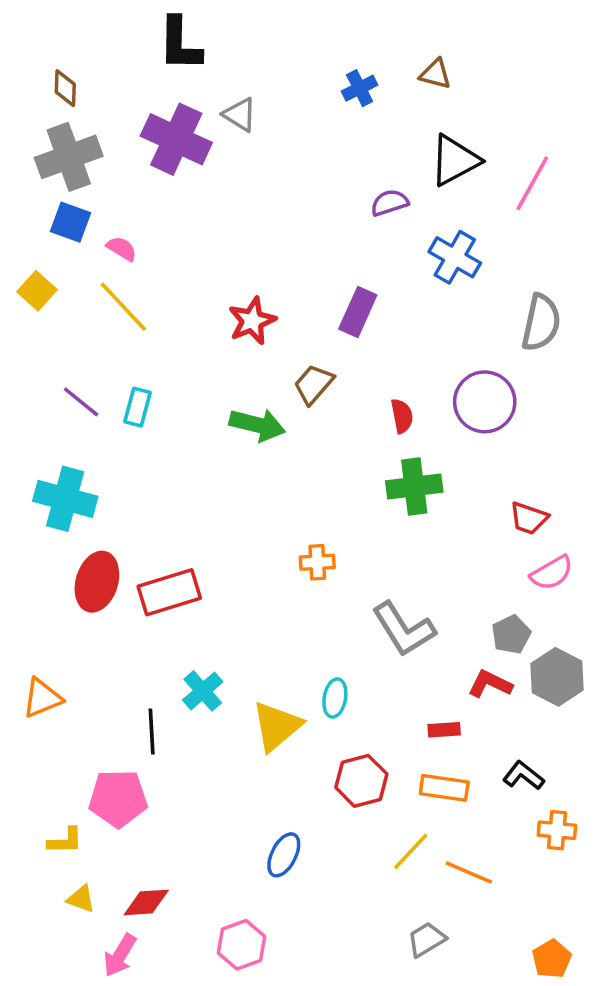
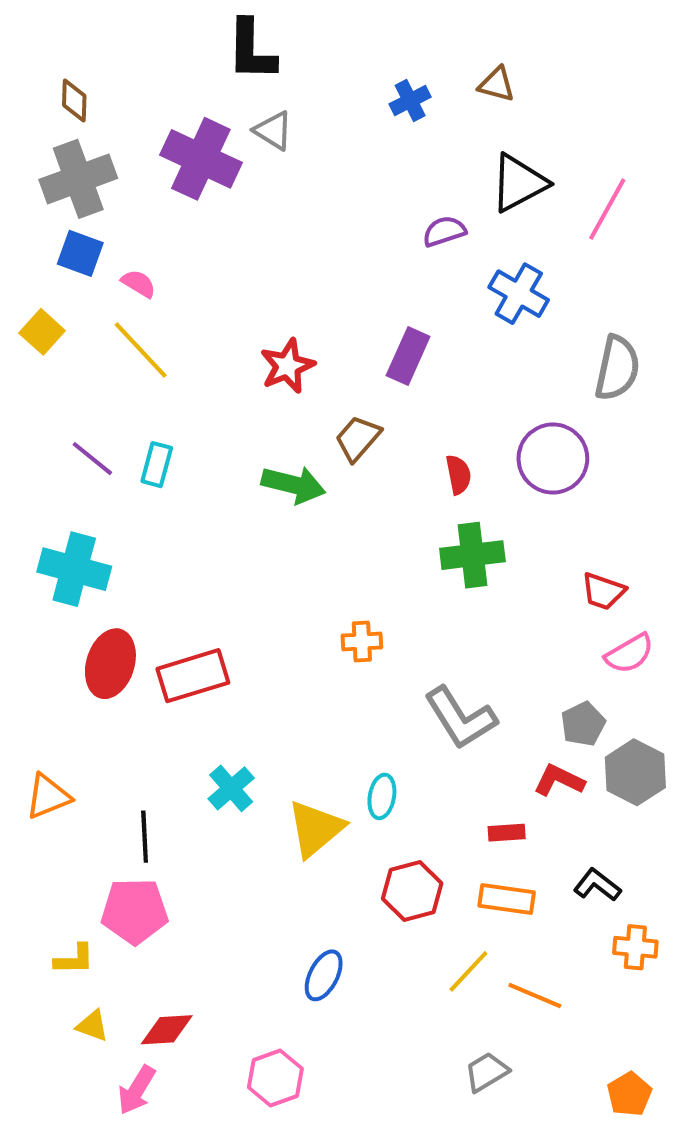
black L-shape: (180, 44) -> (251, 50), moved
black line: (152, 731) -> (145, 837), moved

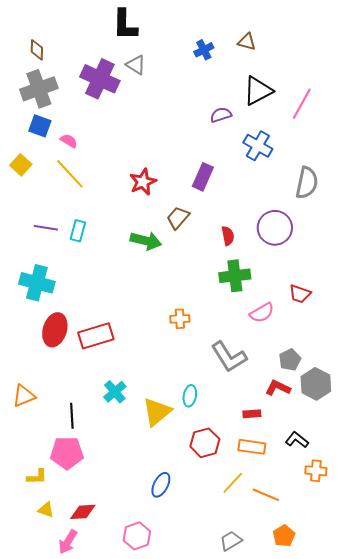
purple line: (92, 459) -> (46, 228), turned -30
pink semicircle: (629, 654) -> (262, 313), moved
gray trapezoid: (487, 1072) -> (231, 541), moved
orange pentagon: (629, 1094) -> (284, 536), moved

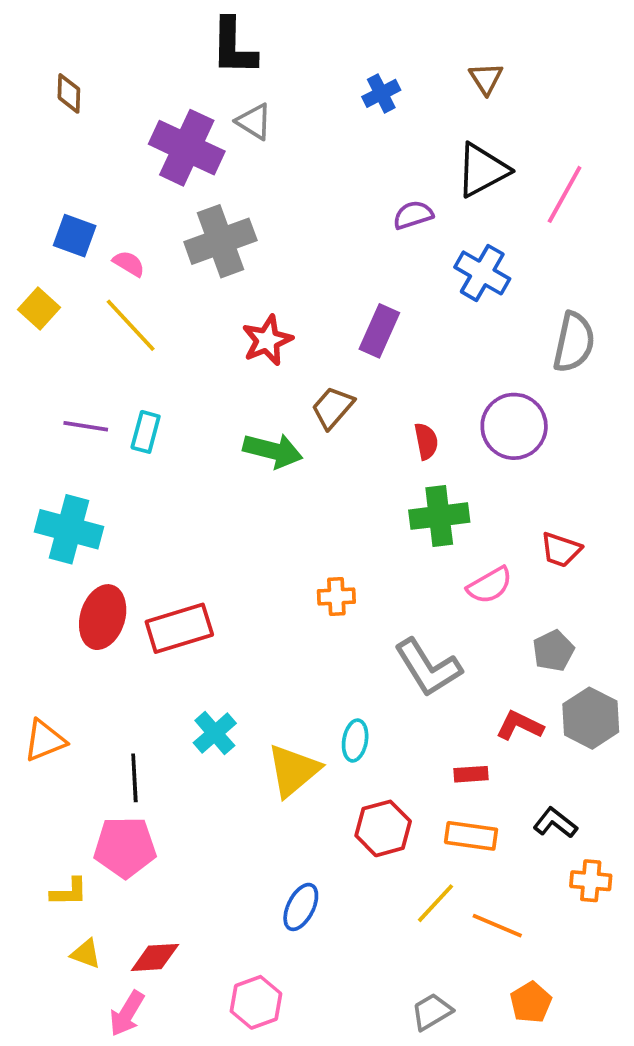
brown triangle: (247, 42) -> (486, 78), moved, turned 42
gray cross: (39, 89) -> (220, 241), moved
gray pentagon: (290, 360) -> (553, 651), moved

